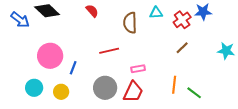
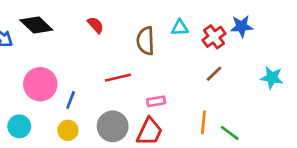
yellow circle: (61, 92) -> (68, 130), moved

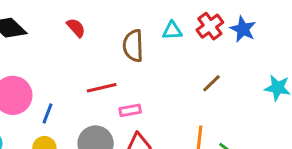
blue star: (242, 26) -> (243, 29), turned 30
red cross: (214, 37) -> (210, 26), moved
pink rectangle: (156, 101) -> (130, 110), moved

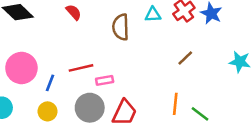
red line: (102, 88) -> (81, 68), moved
pink rectangle: (130, 110) -> (105, 80), moved

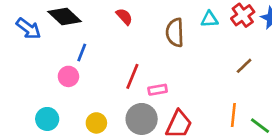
pink circle: (21, 68) -> (68, 76), size x0.6
red line: (81, 68) -> (132, 76), turned -55
blue line: (50, 83) -> (82, 52), moved

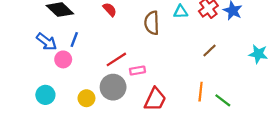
blue arrow: (29, 29) -> (47, 42), moved
red line: (132, 76) -> (116, 59), turned 35
gray circle: (142, 119) -> (113, 87), moved

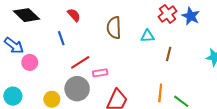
cyan triangle: (181, 12) -> (148, 36), moved
blue line: (74, 39) -> (61, 38), moved, turned -40
brown line: (209, 51) -> (169, 54), turned -32

